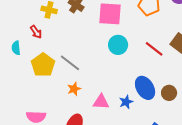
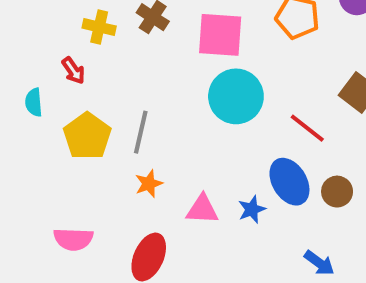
cyan circle: (118, 45) -> (236, 96), size x1.4
red line: (154, 49) -> (307, 128), moved
gray line: (70, 63) -> (141, 132), turned 65

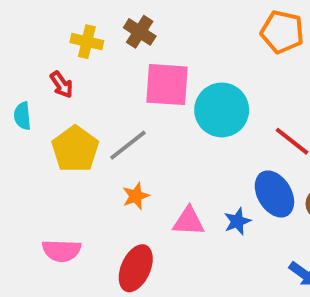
pink square: (220, 35) -> (167, 85), moved
gray line: (141, 132) -> (128, 145), turned 39

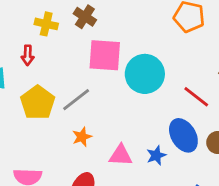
red arrow: (61, 85) -> (28, 55), turned 36

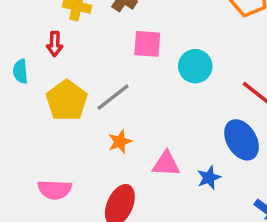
pink square: (105, 55) -> (147, 44), size x0.7
cyan circle: (145, 74) -> (195, 66), size x0.7
blue star: (156, 155) -> (209, 178), moved

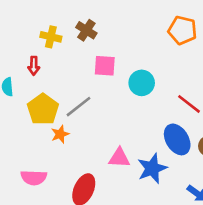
orange star: (120, 142) -> (60, 134), moved
blue star: (209, 178) -> (152, 168), size x1.6

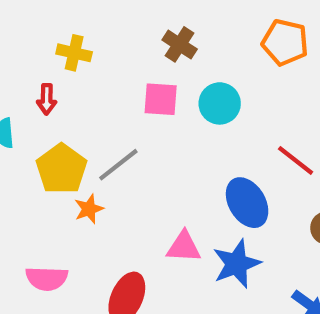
brown cross: (86, 30) -> (180, 44), moved
cyan circle: (142, 83) -> (220, 103), moved
blue ellipse: (177, 139) -> (247, 203), moved

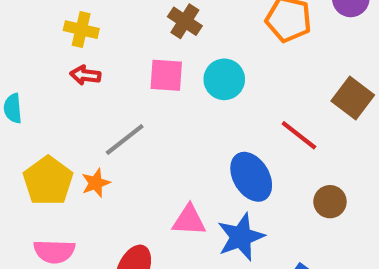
red arrow: (47, 99) -> (85, 75), moved, turned 96
yellow pentagon: (61, 169) -> (48, 181), moved

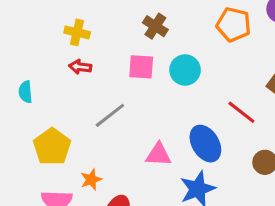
orange star: (96, 183) -> (91, 180), moved
pink triangle: (189, 220) -> (158, 154), moved

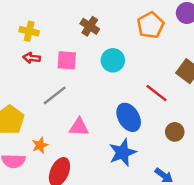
orange pentagon: (234, 25) -> (150, 25), turned 30
pink square: (141, 67) -> (67, 60), moved
pink triangle: (158, 154) -> (79, 127), moved

